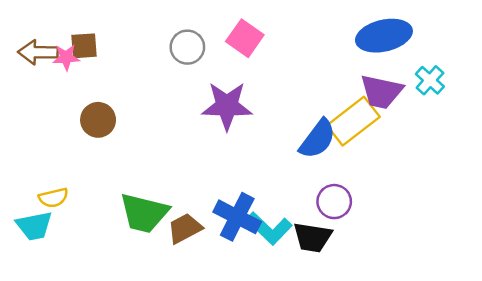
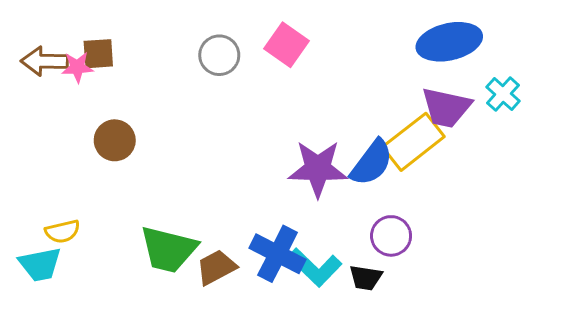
purple star: (227, 106) -> (318, 169), moved
black trapezoid: (312, 237) -> (366, 278), size x0.7

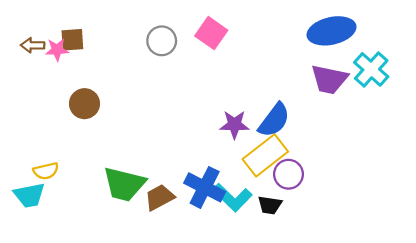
brown arrow: (45, 61) -> (33, 45), size x0.7
cyan cross: (503, 94) -> (371, 69), size x1.4
yellow rectangle: (413, 142) -> (265, 155), moved
purple star: (318, 169) -> (234, 125), size x0.7

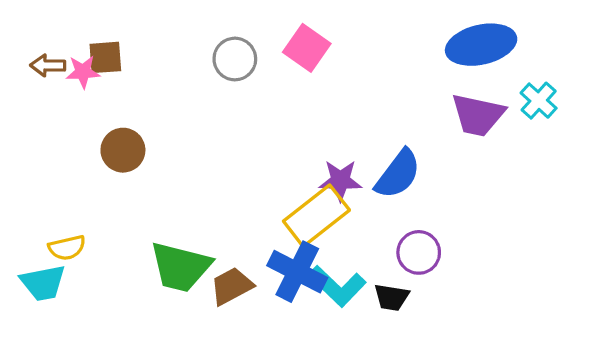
cyan cross: (371, 69) -> (539, 101), size x0.7
yellow rectangle: (265, 155) -> (316, 216), moved

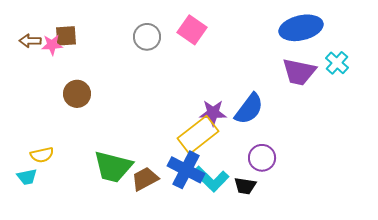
cyan trapezoid: (43, 283) -> (27, 177), size x0.7

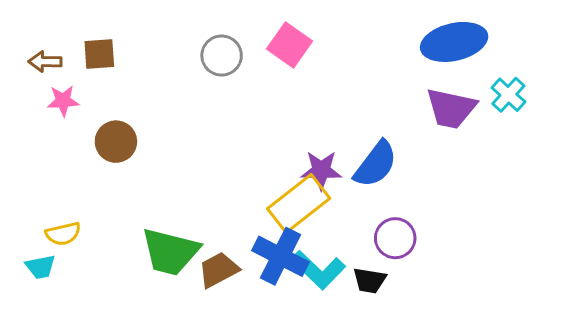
pink star: (52, 45) -> (63, 101), moved

